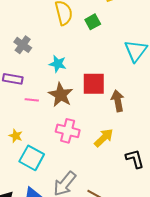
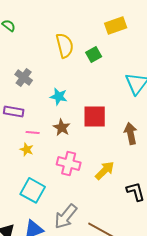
brown star: (61, 95) -> (62, 127), size x0.7
brown arrow: (118, 101) -> (131, 133), moved
yellow star: (16, 136) -> (27, 149), moved

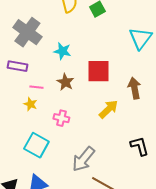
gray cross: (24, 77) -> (27, 32), size x1.6
pink cross: (69, 163) -> (61, 118), moved, size x0.7
yellow arrow: (105, 170) -> (108, 109), moved
gray arrow: (66, 216) -> (83, 159), moved

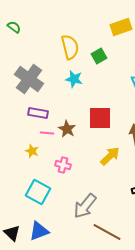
cyan star: (62, 51) -> (74, 79), moved
purple rectangle: (17, 66) -> (38, 113), moved
pink line: (36, 87) -> (47, 133), moved

